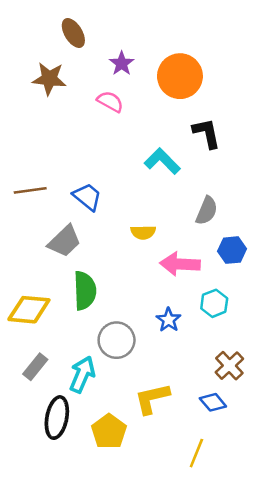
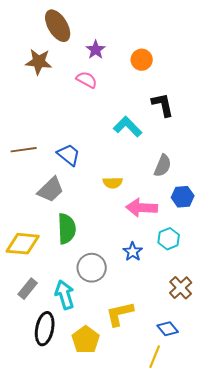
brown ellipse: (73, 33) -> (58, 26), size x1.4
orange circle: (180, 76) -> (142, 60), size x0.6
cyan arrow: (82, 374) -> (65, 295), turned -40
blue diamond: (213, 402) -> (168, 329), moved

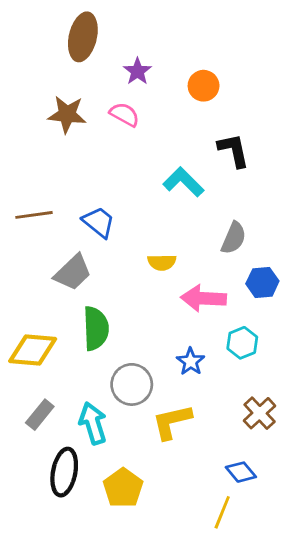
brown ellipse: (58, 26) -> (83, 37), turned 44
brown star: (39, 62) -> (67, 114), moved
yellow L-shape: (120, 314) -> (172, 422), moved

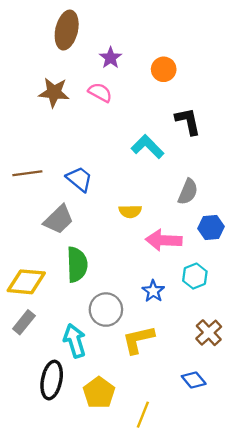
gray rectangle: (40, 415) -> (24, 322), moved
yellow line: (222, 512) -> (143, 415), moved

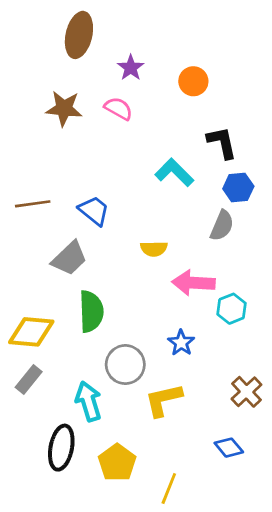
blue hexagon: (211, 228) -> (238, 187), moved
cyan hexagon: (195, 276) -> (232, 309), moved

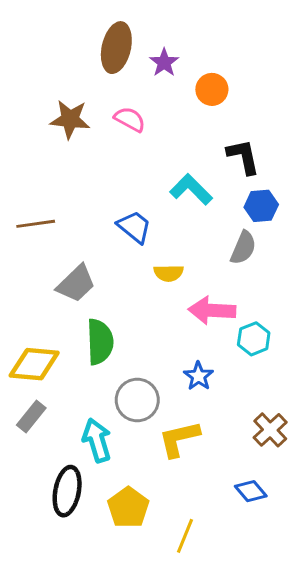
brown ellipse: (79, 35) -> (116, 48), moved
purple star: (131, 68) -> (164, 63), moved
blue trapezoid: (94, 211) -> (134, 227), moved

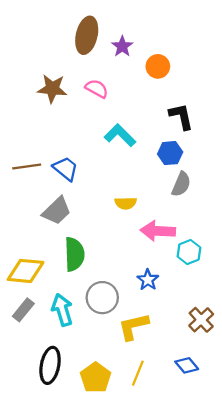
cyan L-shape: (191, 189) -> (120, 135), moved
blue hexagon: (261, 206) -> (170, 153), moved
blue trapezoid: (134, 227) -> (66, 169), moved
cyan arrow: (97, 440) -> (62, 310), moved
yellow line: (185, 536) -> (138, 373), moved

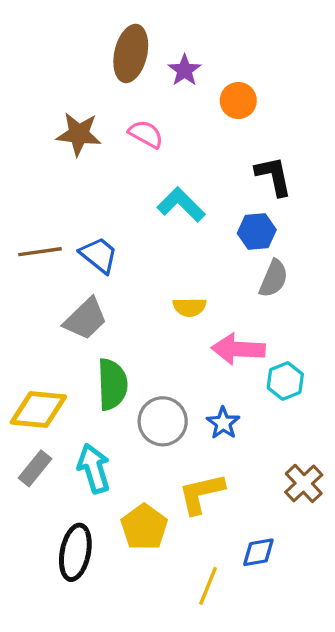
gray circle: (102, 298) -> (163, 421), moved
blue diamond: (187, 365) -> (258, 552), moved, turned -60
yellow line: (138, 373) -> (208, 586), moved
yellow pentagon: (96, 378) -> (144, 527), moved

